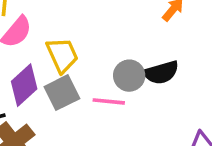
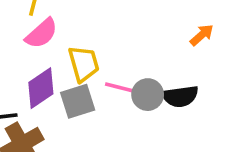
pink line: (109, 101) -> (121, 88), moved

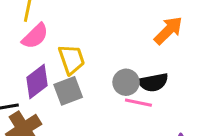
orange arrow: (202, 35) -> (168, 30), size x1.5
pink line: (121, 88) -> (138, 103), moved

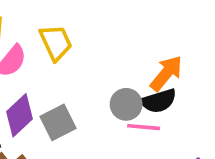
orange arrow: (168, 30) -> (166, 73), moved
yellow trapezoid: (72, 59) -> (56, 43), moved

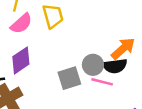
gray square: (58, 122) -> (69, 78), moved

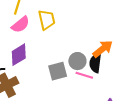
black semicircle: (115, 66) -> (95, 63), turned 102

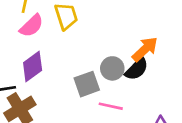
black semicircle: (95, 63) -> (137, 69), turned -138
pink line: (84, 75) -> (111, 106), moved

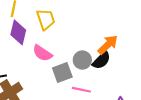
pink semicircle: (32, 26) -> (42, 53), moved, turned 78
purple diamond: (33, 66) -> (18, 32), moved, turned -40

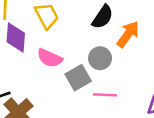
black semicircle: (101, 60) -> (103, 17), moved

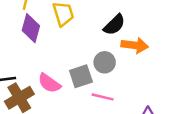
orange arrow: (128, 34) -> (135, 45), turned 50
pink semicircle: (50, 58) -> (49, 83), moved

